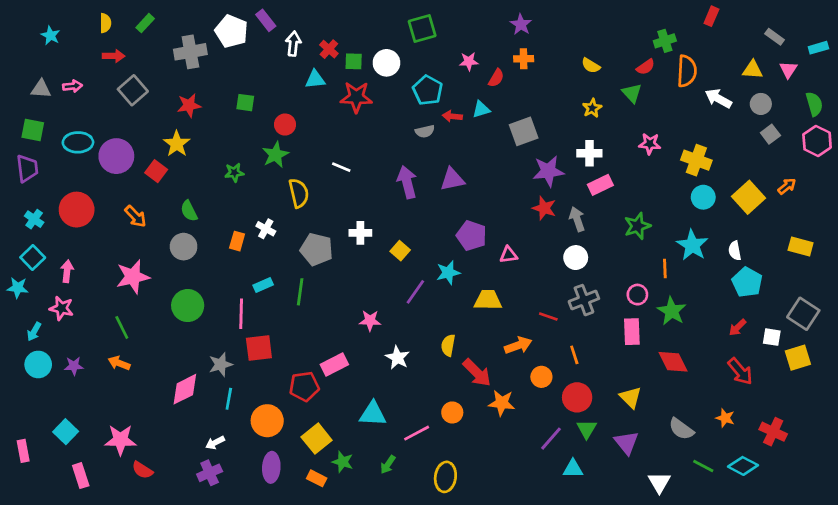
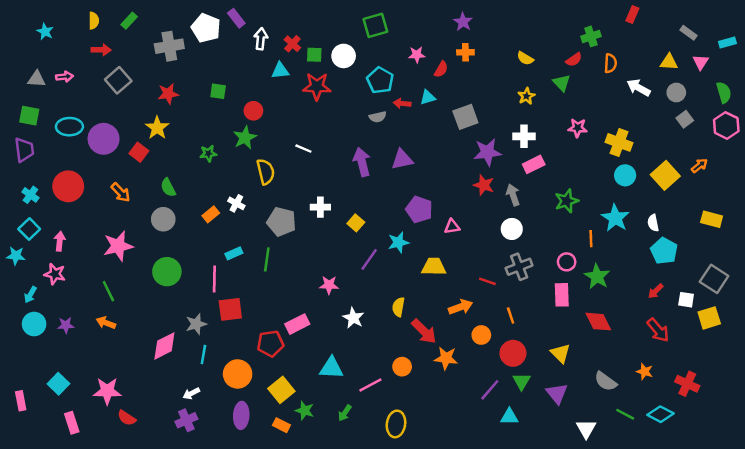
orange semicircle: (687, 71) -> (610, 63), size x0.7
orange rectangle: (237, 241) -> (211, 214), turned 35

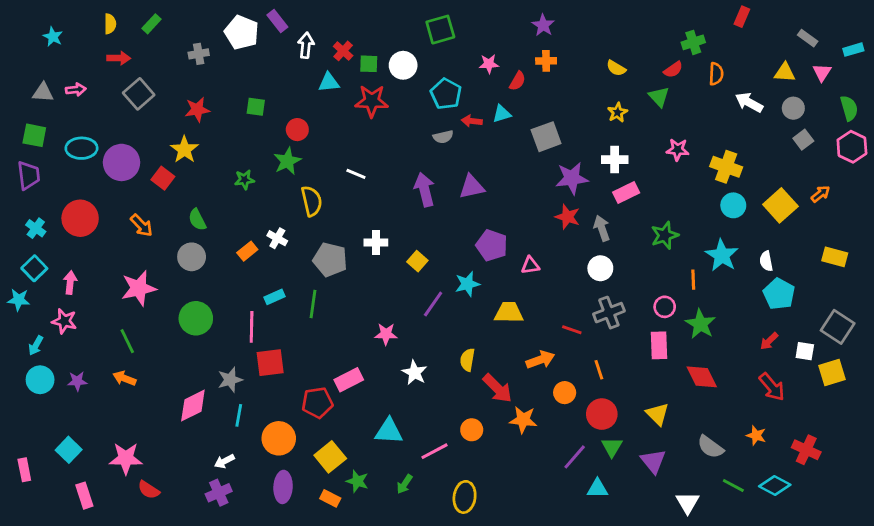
gray cross: (169, 46) -> (199, 54), size x0.6

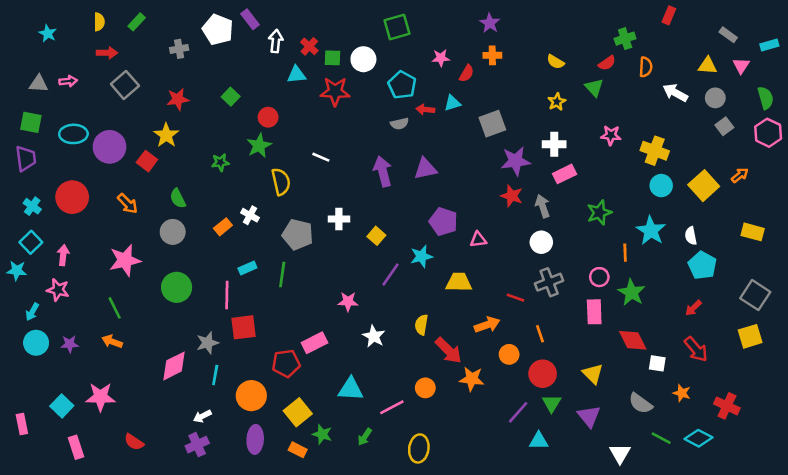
green square: (256, 107) -> (231, 97), turned 36
white square: (805, 351) -> (657, 363), moved
pink star: (126, 458) -> (100, 397), moved

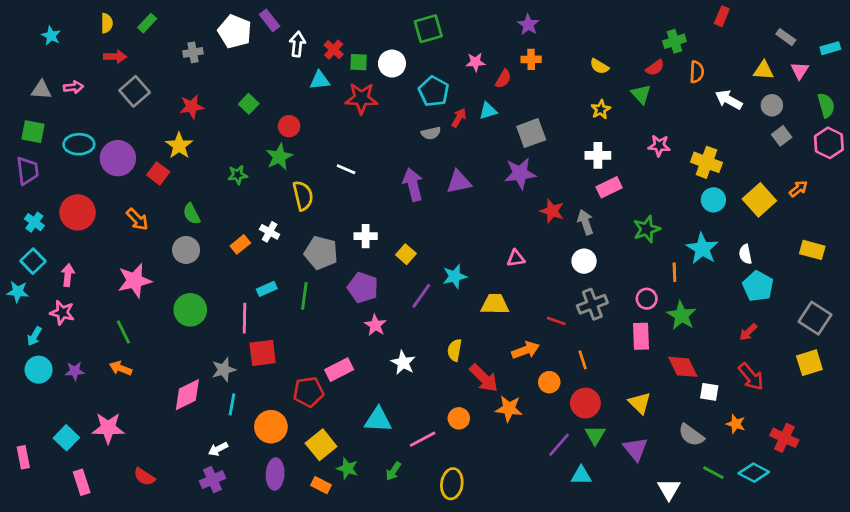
red arrow: (425, 109) -> (459, 118), turned 114
purple star: (516, 161) -> (520, 173), moved
purple pentagon: (443, 222) -> (363, 288), moved
pink star: (348, 302) -> (375, 325), turned 30

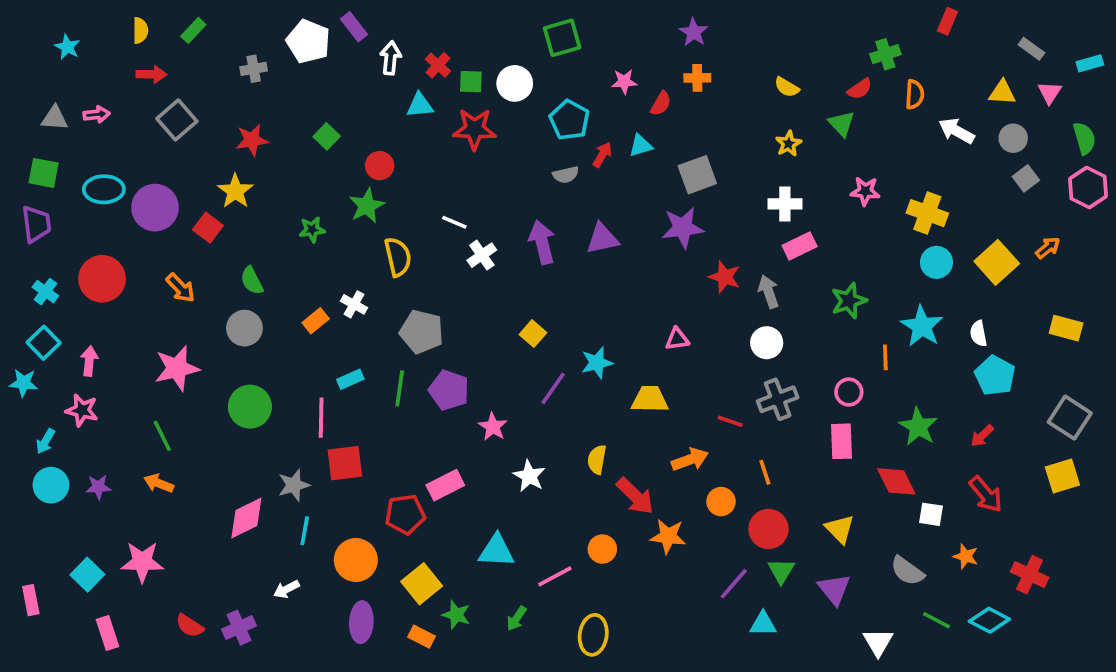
white cross: (366, 236) -> (482, 255), moved, turned -35
purple pentagon: (363, 288) -> (449, 390), moved
green star: (681, 315) -> (918, 427), moved
purple cross: (212, 480) -> (239, 628), moved

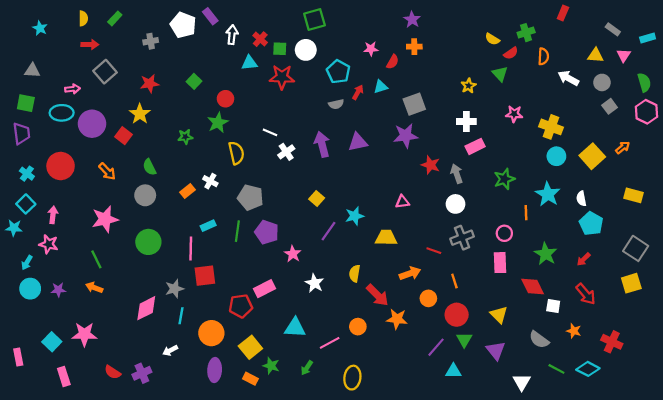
green square: (562, 38) -> (314, 20), moved
yellow semicircle: (787, 87) -> (492, 39), moved
pink arrow: (97, 114) -> (72, 89), moved

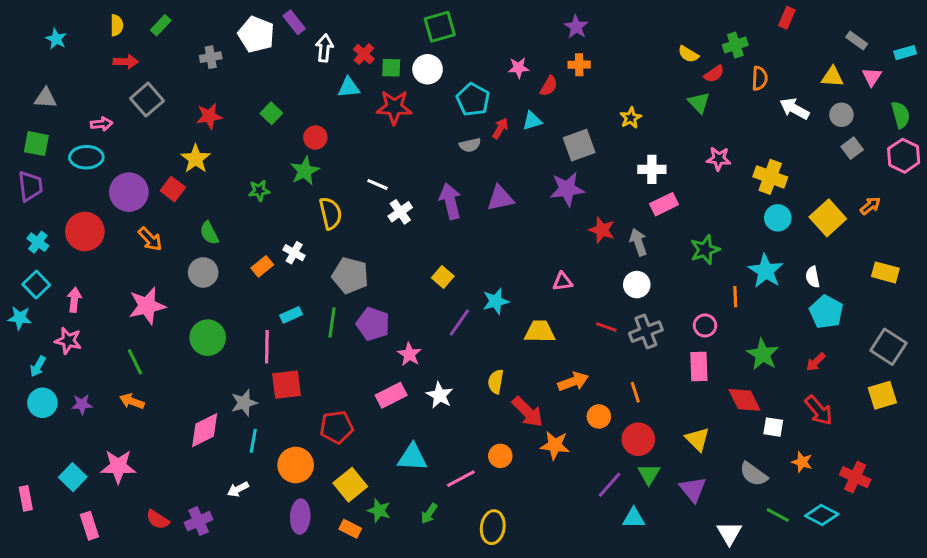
yellow star: (469, 86) -> (631, 118), moved
purple circle: (92, 124) -> (129, 192), moved
red line: (434, 251) -> (606, 327), moved
pink rectangle: (265, 289) -> (391, 395), moved

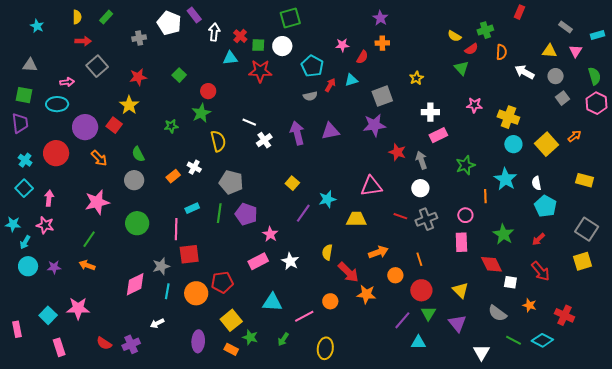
pink triangle: (562, 282) -> (371, 186), size x1.6
cyan star: (20, 318) -> (13, 224), moved
green line: (135, 362) -> (89, 239), turned 60
orange circle: (296, 465) -> (196, 293), moved

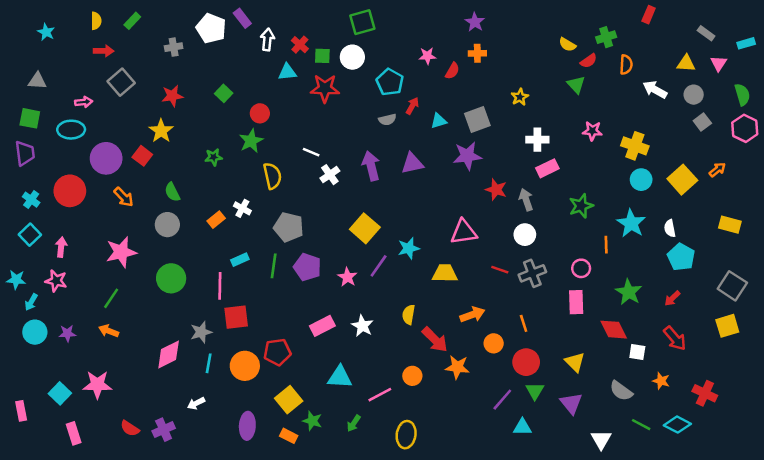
cyan triangle: (351, 80) -> (439, 121), moved
yellow square: (292, 183) -> (365, 228), size x1.6
pink star: (270, 234) -> (347, 277), moved

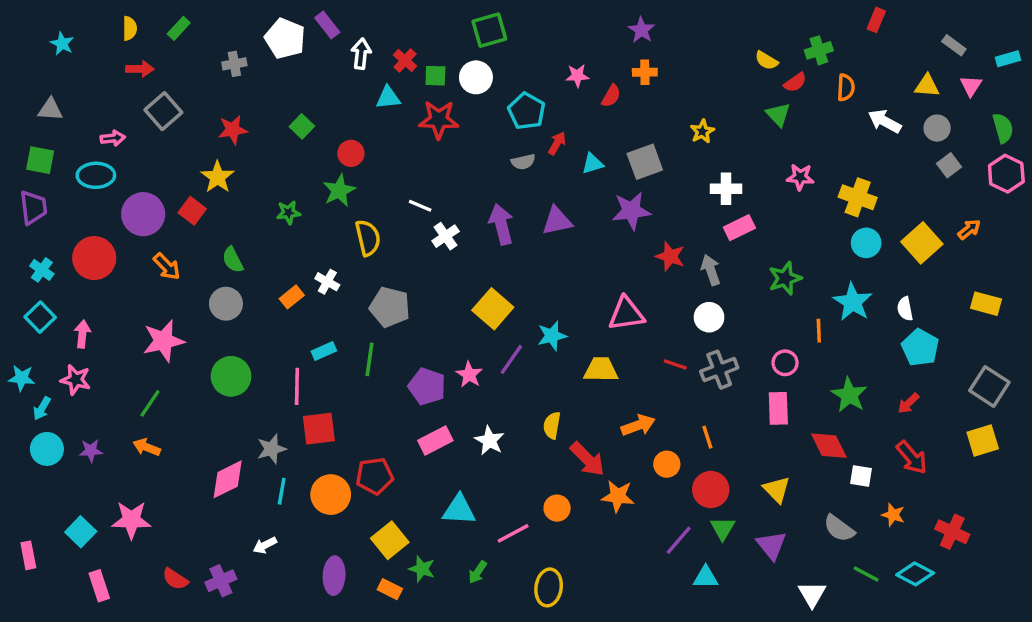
purple pentagon: (307, 267) -> (427, 386), moved

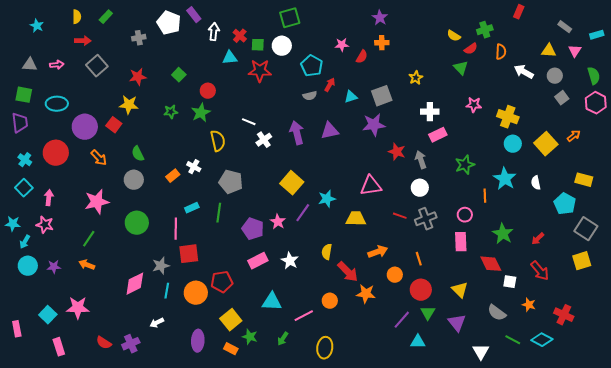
pink arrow: (113, 138) -> (57, 65), moved
yellow star: (218, 177) -> (129, 105), turned -30
green star: (288, 212) -> (171, 112), moved
cyan pentagon: (920, 348) -> (565, 204), moved

